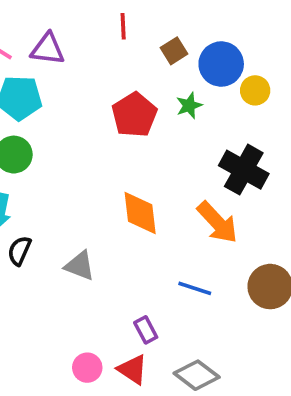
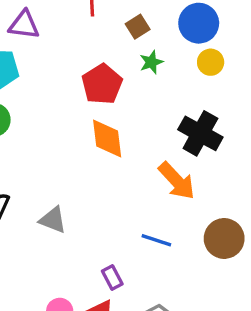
blue circle: (221, 64) -> (199, 23), moved
green star: (189, 106) -> (151, 62), moved
orange diamond: (140, 213) -> (107, 138), moved

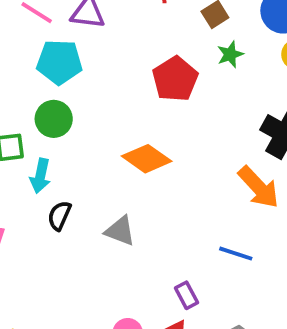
orange diamond: (107, 138) -> (147, 159), moved, turned -48

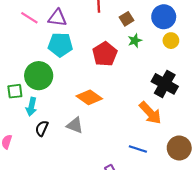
cyan pentagon: (59, 62) -> (60, 45), moved
green circle: (54, 119) -> (39, 76), size x1.4
gray triangle: (120, 231) -> (75, 125), moved

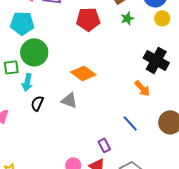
cyan pentagon: (60, 45) -> (22, 23), moved
red pentagon: (105, 54) -> (88, 19), moved, turned 30
orange arrow: (150, 113) -> (142, 88), size x0.7
blue line: (138, 149) -> (130, 123), turned 30

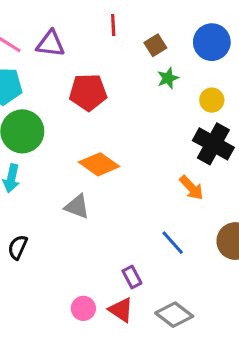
yellow circle: (162, 18) -> (212, 100), moved
red pentagon: (88, 19) -> (88, 92), moved
black semicircle: (37, 103) -> (18, 247), moved

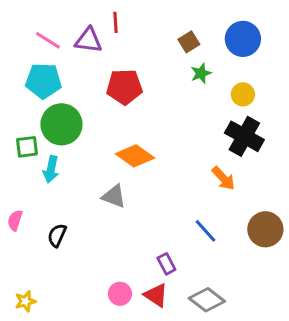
red line: (113, 25) -> (115, 22), moved

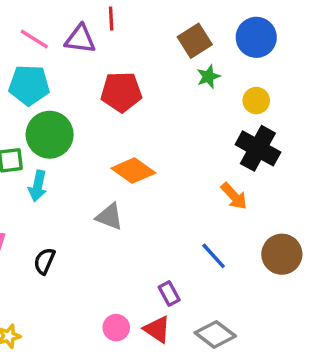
brown square: (189, 42) -> (195, 41), size x1.4

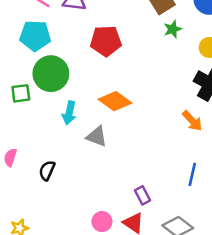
cyan arrow: (38, 186) -> (69, 113), moved
blue line: (214, 256) -> (192, 174), moved, turned 55

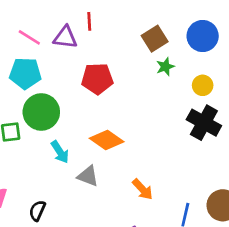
cyan arrow: (69, 113) -> (60, 152), turned -45
orange arrow: (192, 121) -> (143, 189), moved

